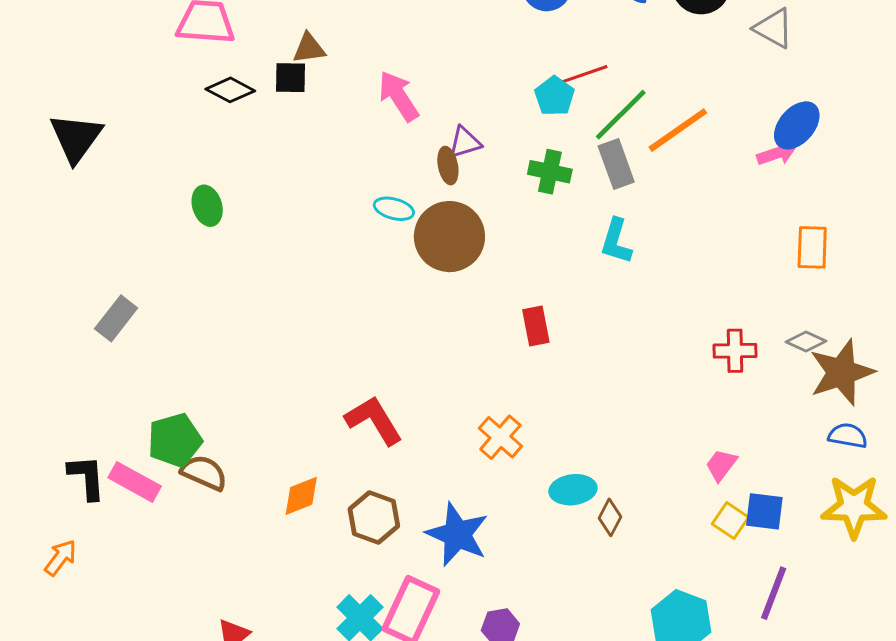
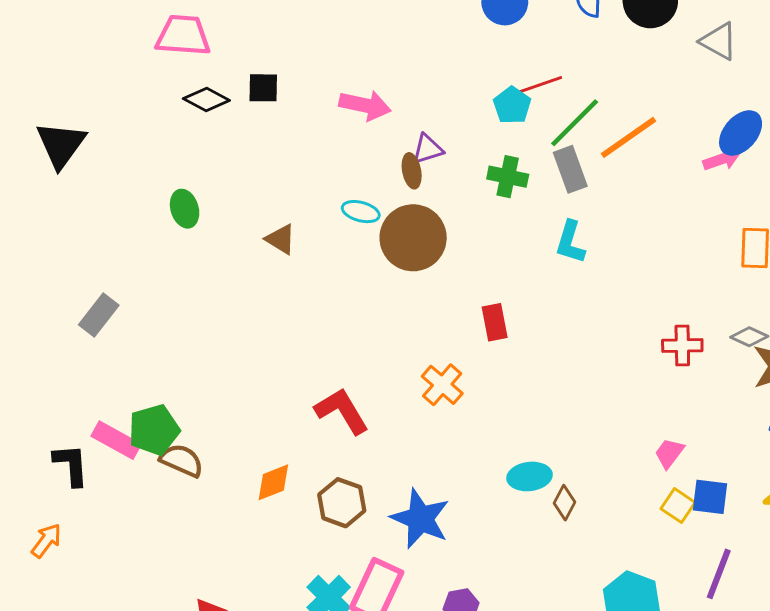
brown triangle: (309, 48) -> (281, 239), moved, turned 40
pink arrow: (399, 96) -> (365, 105), turned 135
orange cross: (500, 437) -> (442, 385), moved
pink rectangle: (135, 482) -> (116, 440), moved

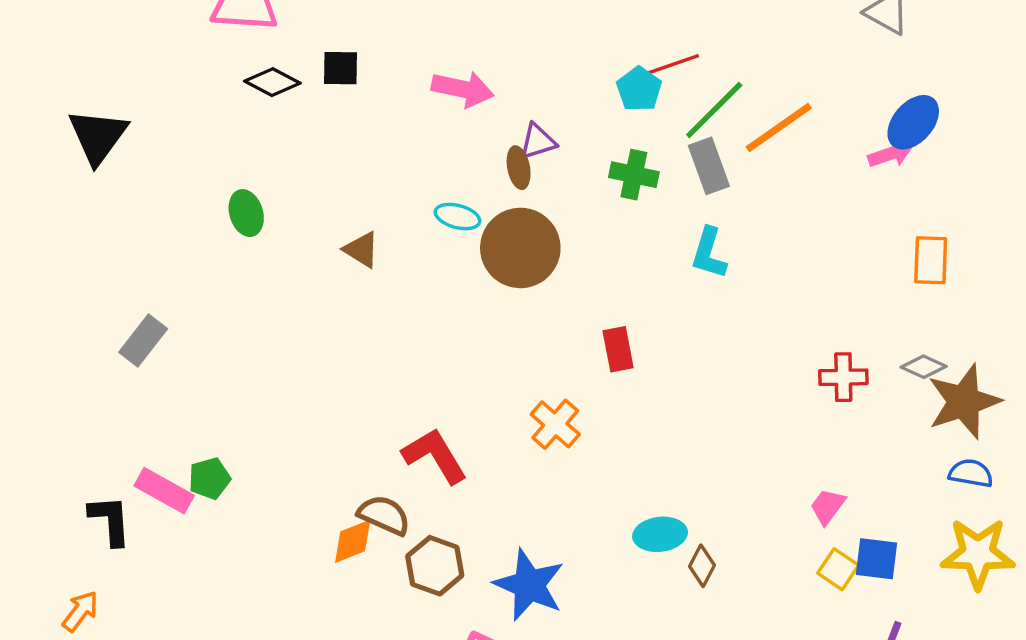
green pentagon: (154, 430) -> (210, 478), size x0.7
brown semicircle: (182, 460) -> (384, 515), moved

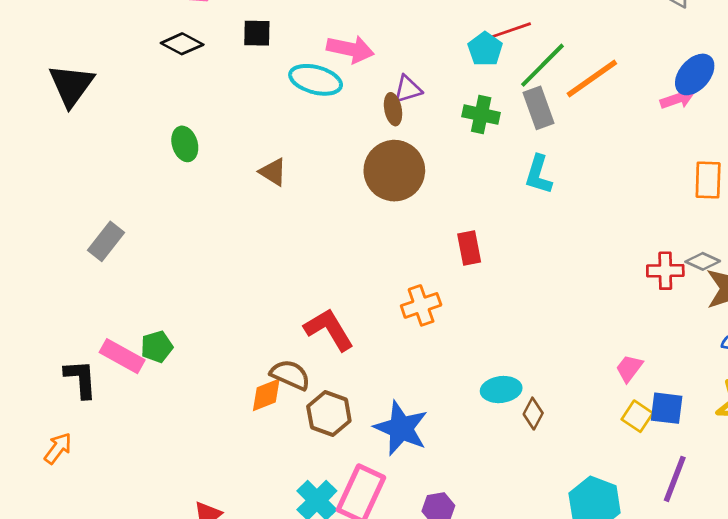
black diamond: (272, 82) -> (182, 44), moved
cyan ellipse: (457, 217) -> (316, 80), moved, size x1.5
red cross: (843, 377) -> (665, 271), moved
orange cross: (555, 424) -> (421, 305), turned 30

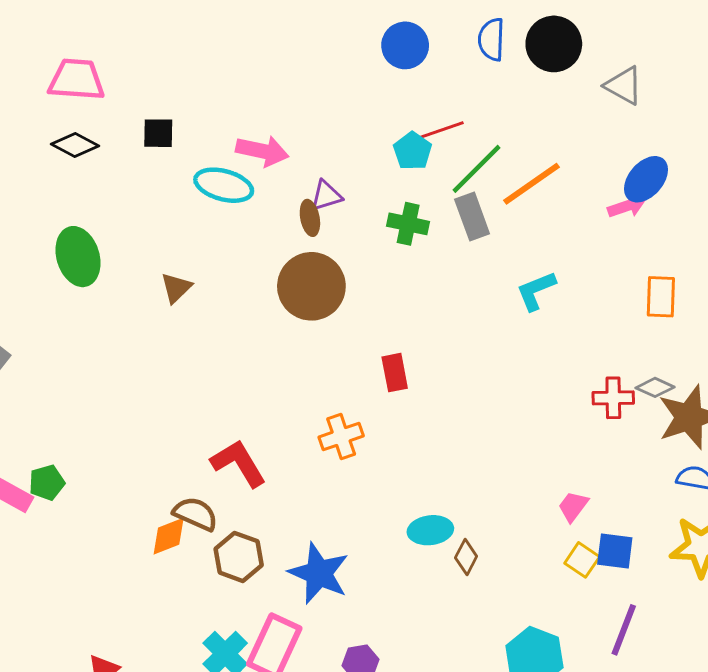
green ellipse: (185, 144) -> (78, 257), size x1.5
brown triangle: (273, 172) -> (176, 288), turned 44
cyan L-shape: (538, 175) -> (536, 291), moved, turned 51

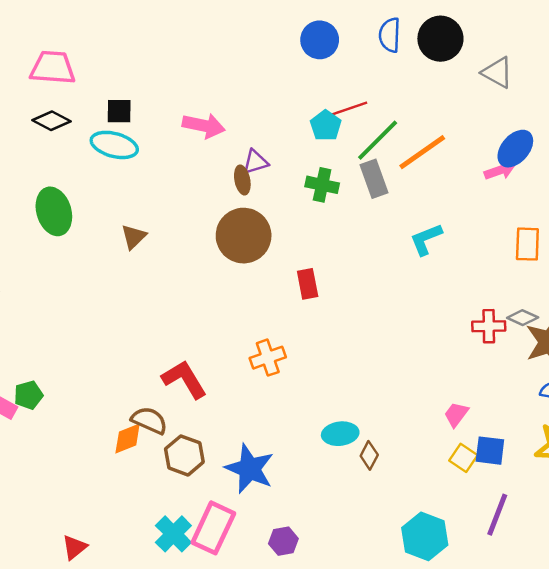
cyan ellipse: (224, 185) -> (114, 145), moved
red rectangle: (395, 373) -> (308, 284), moved

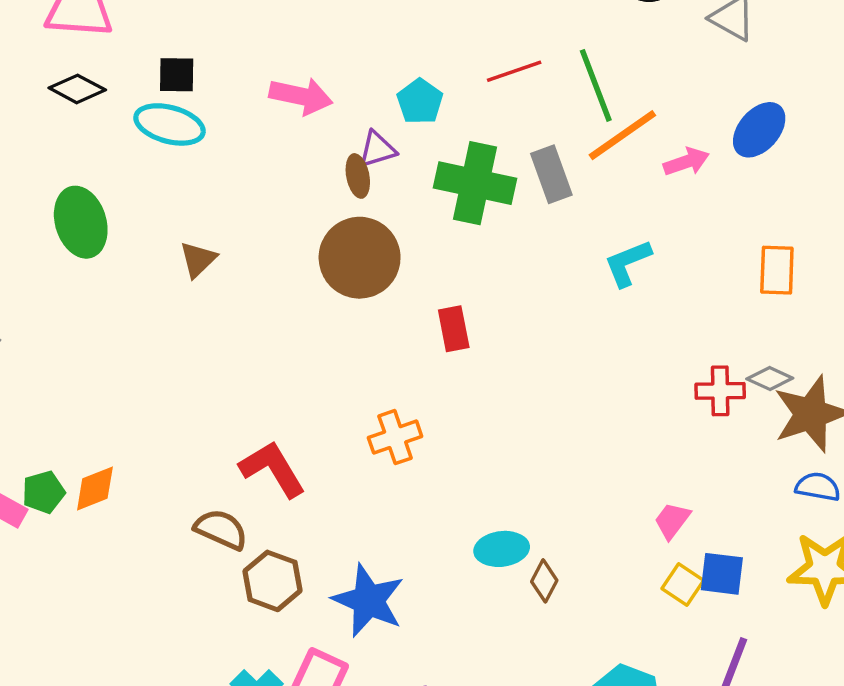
cyan pentagon: (326, 126) -> (420, 101), moved
green line: (378, 140) -> (596, 85), moved, turned -66
pink arrow: (500, 170) -> (686, 162), moved
green cross: (322, 185) -> (475, 183), size x1.6
orange diamond: (128, 439) -> (95, 489), moved

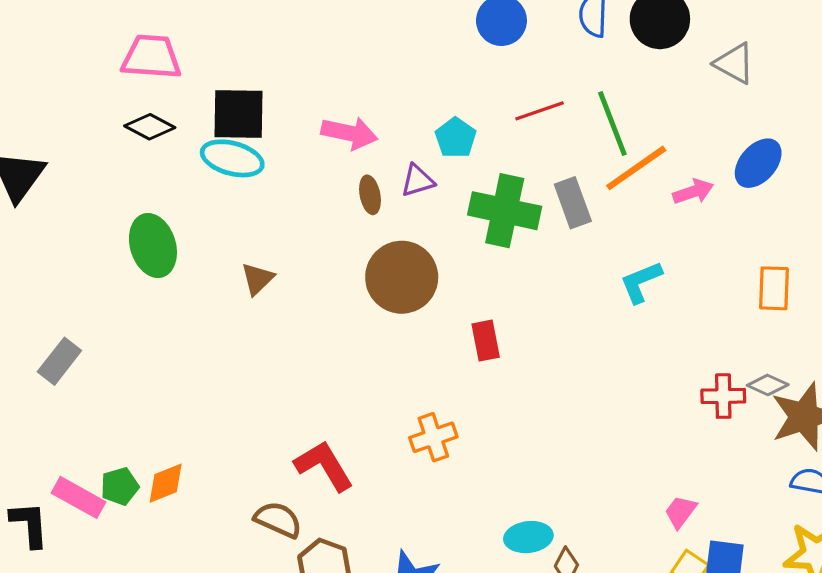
black square: (177, 75) -> (239, 114), size x1.6
brown ellipse: (358, 176) -> (370, 195), moved

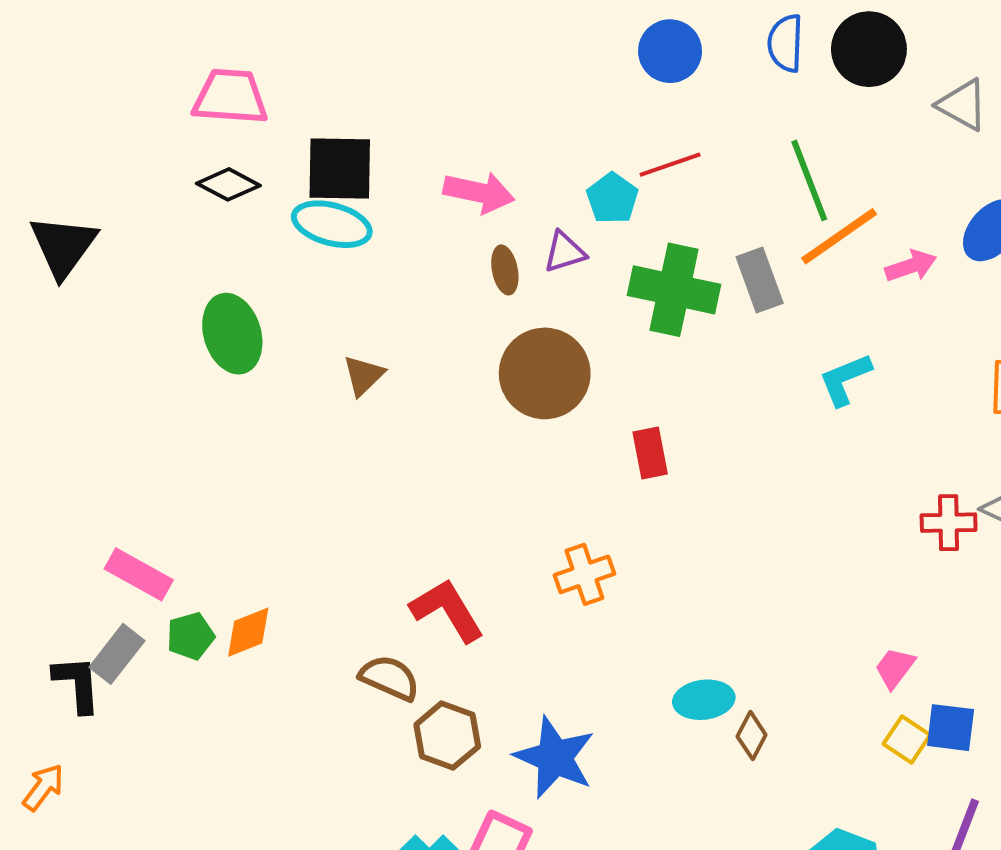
red line: (540, 111) -> (670, 165), moved
gray rectangle: (59, 361) -> (117, 654), moved
pink rectangle: (78, 497) -> (139, 574), moved

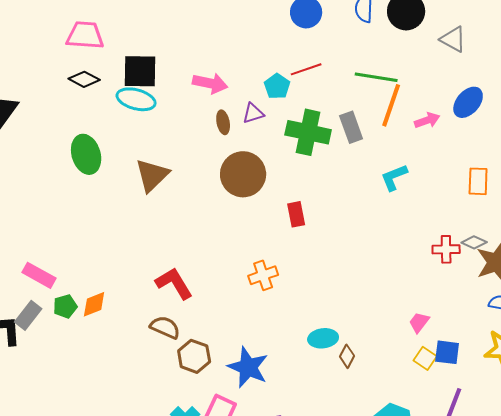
green line: (809, 180) -> (376, 77), turned -60
orange line: (839, 236) -> (391, 105), turned -36
brown triangle: (364, 375) -> (152, 175), size x1.6
red L-shape: (447, 610) -> (174, 283), moved

